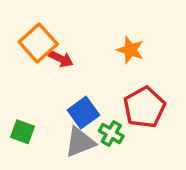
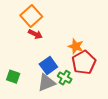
orange square: (38, 43) -> (31, 16), moved
orange star: (130, 50) -> (76, 46), moved

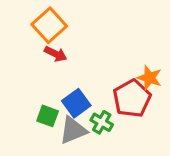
orange star: (76, 46) -> (149, 78), moved
green square: (13, 77) -> (48, 116), moved

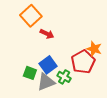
red arrow: (56, 54) -> (47, 34), moved

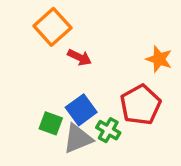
orange star: (94, 49) -> (159, 59), moved

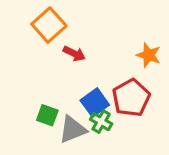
blue square: (81, 110) -> (95, 103), moved

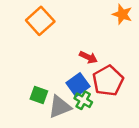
red arrow: (74, 54) -> (88, 57), moved
orange star: (149, 55) -> (122, 14), moved

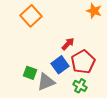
red arrow: (88, 57) -> (68, 44), turned -72
green cross: (83, 100) -> (80, 86), moved

